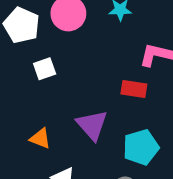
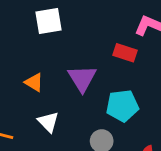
white square: (45, 69) -> (49, 21), size x1.4

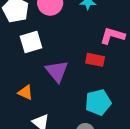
purple triangle: (82, 78) -> (57, 71), moved

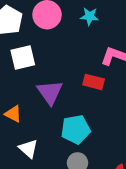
cyan pentagon: (98, 102) -> (76, 129), moved

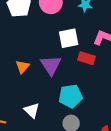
white square: (23, 58) -> (69, 38), moved
orange triangle: (13, 114) -> (22, 67), moved, turned 40

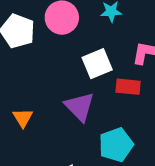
orange triangle: (22, 67) -> (23, 118), moved

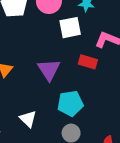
white square: (97, 64) -> (70, 28), moved

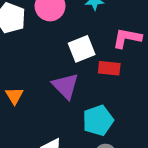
white square: (70, 28) -> (82, 49), moved

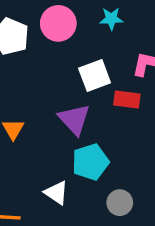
cyan pentagon: (98, 120) -> (90, 162), moved

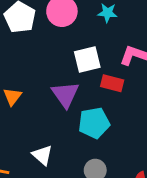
cyan pentagon: (90, 162) -> (94, 123), moved

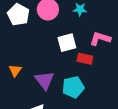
purple triangle: (65, 94) -> (45, 80), moved

